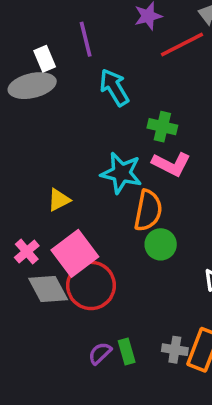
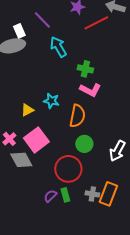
purple line: (86, 39) -> (42, 20), turned -30
cyan star: (121, 173) -> (51, 101), moved, size x0.7
green circle: (161, 244) -> (84, 144), moved
red circle: (91, 285) -> (68, 169), moved

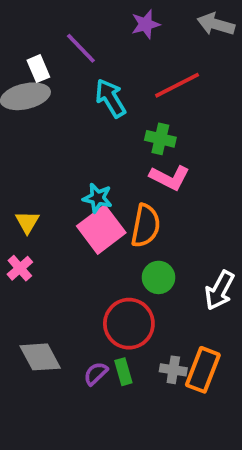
red line: (96, 23) -> (177, 85), moved
yellow triangle: (27, 110) -> (27, 222), moved, turned -32
pink square: (36, 140) -> (101, 229), moved
gray diamond: (21, 160) -> (40, 357), moved

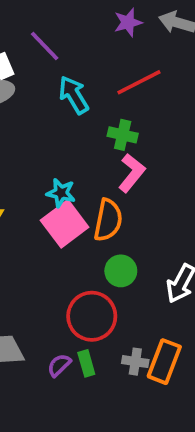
purple star: (146, 24) -> (128, 22), moved
pink L-shape: (170, 178) -> (132, 173), turned -78

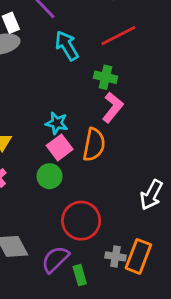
pink square: (65, 224) -> (60, 147), size x0.7
green circle: (121, 271) -> (50, 176), moved
green rectangle: (86, 363) -> (80, 275), moved
purple semicircle: (59, 365) -> (55, 259), size x1.5

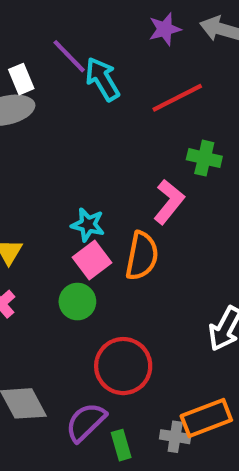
cyan arrow: (67, 46) -> (102, 79), moved
green cross: (105, 77) -> (204, 158), moved
gray cross: (115, 256) -> (175, 437), moved
orange rectangle: (138, 256) -> (206, 418), turned 48

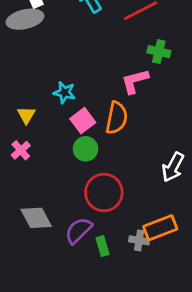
pink L-shape: (169, 202) -> (135, 81), turned -144
cyan star: (88, 225) -> (64, 92), moved
green circle: (77, 302) -> (86, 149), moved

